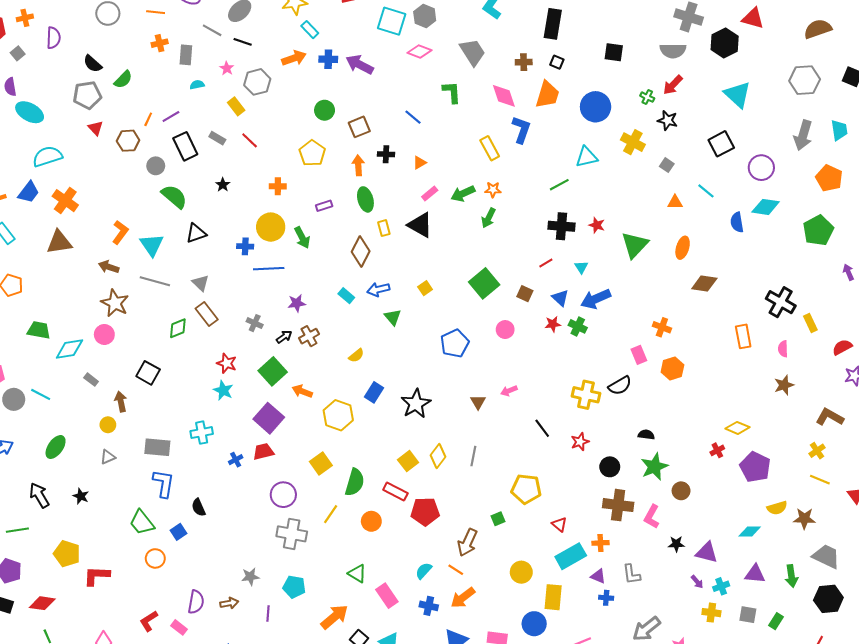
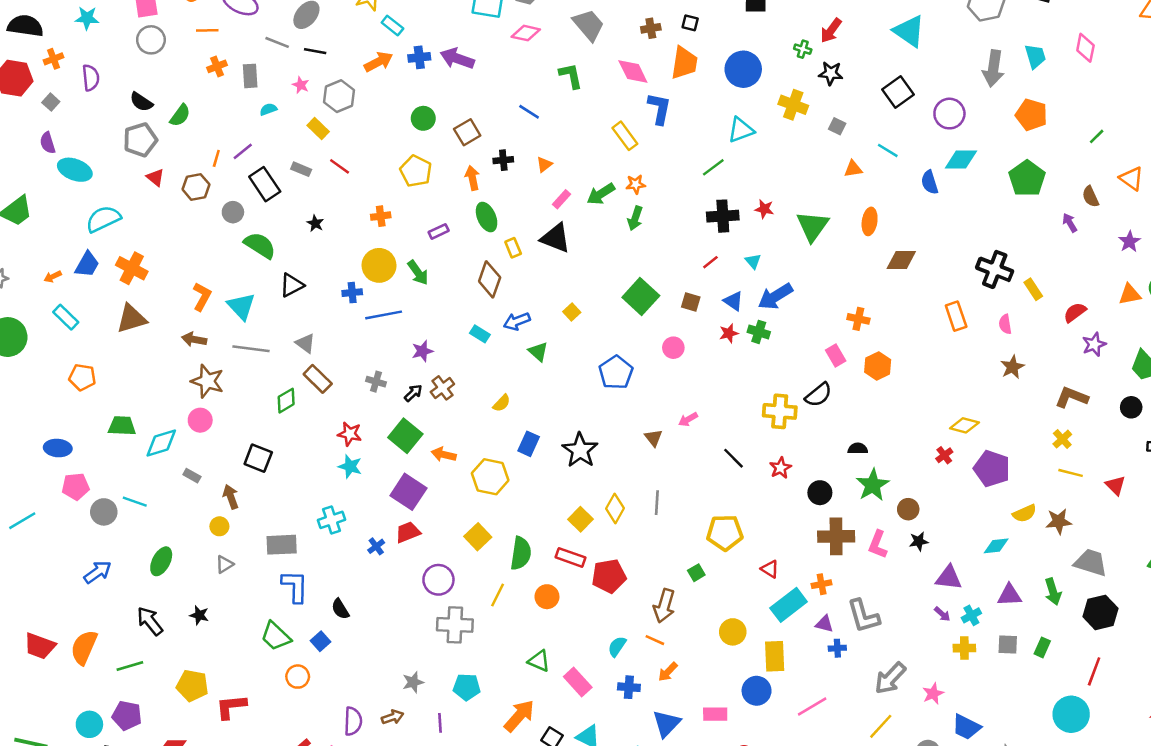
black star: (676, 544) -> (919, 541), moved
gray L-shape: (631, 574) -> (863, 616), size x1.4
orange arrow: (463, 598) -> (668, 672), size x0.7

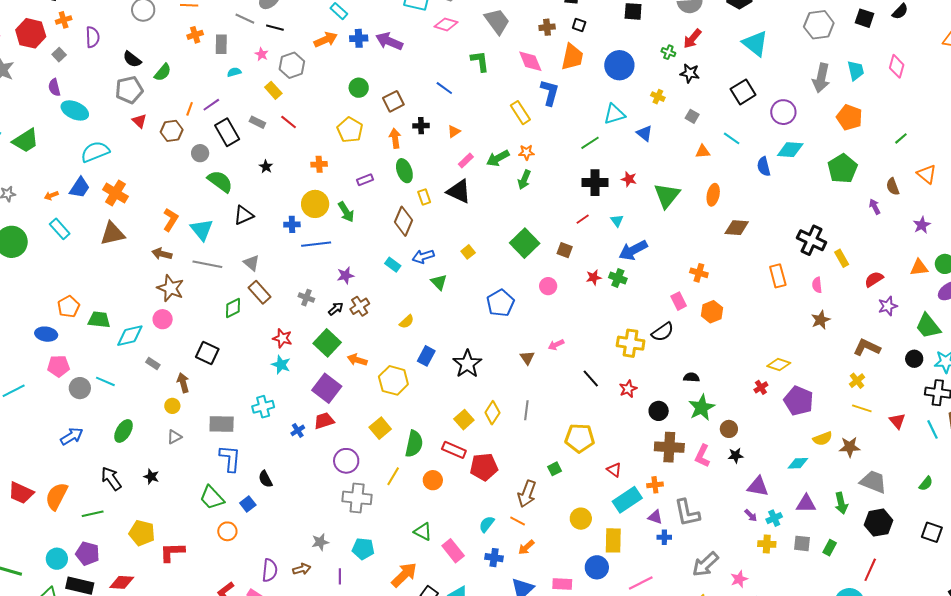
yellow cross: (793, 105) -> (658, 97), size x0.6
blue triangle: (733, 301) -> (644, 133), moved
orange pentagon: (82, 377) -> (69, 307), moved, turned 30

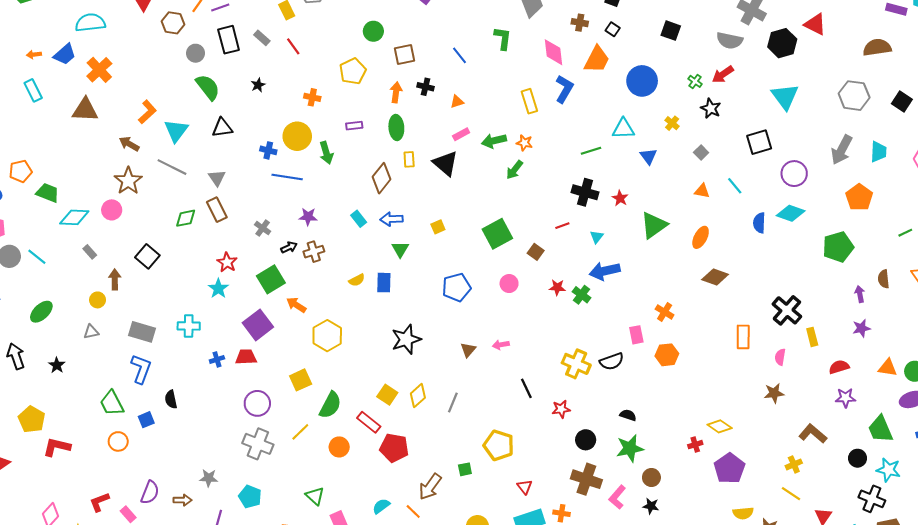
purple star: (922, 225) -> (861, 328), moved
blue rectangle: (426, 356) -> (384, 283), moved, turned -42
yellow square: (464, 420) -> (387, 395), turned -30

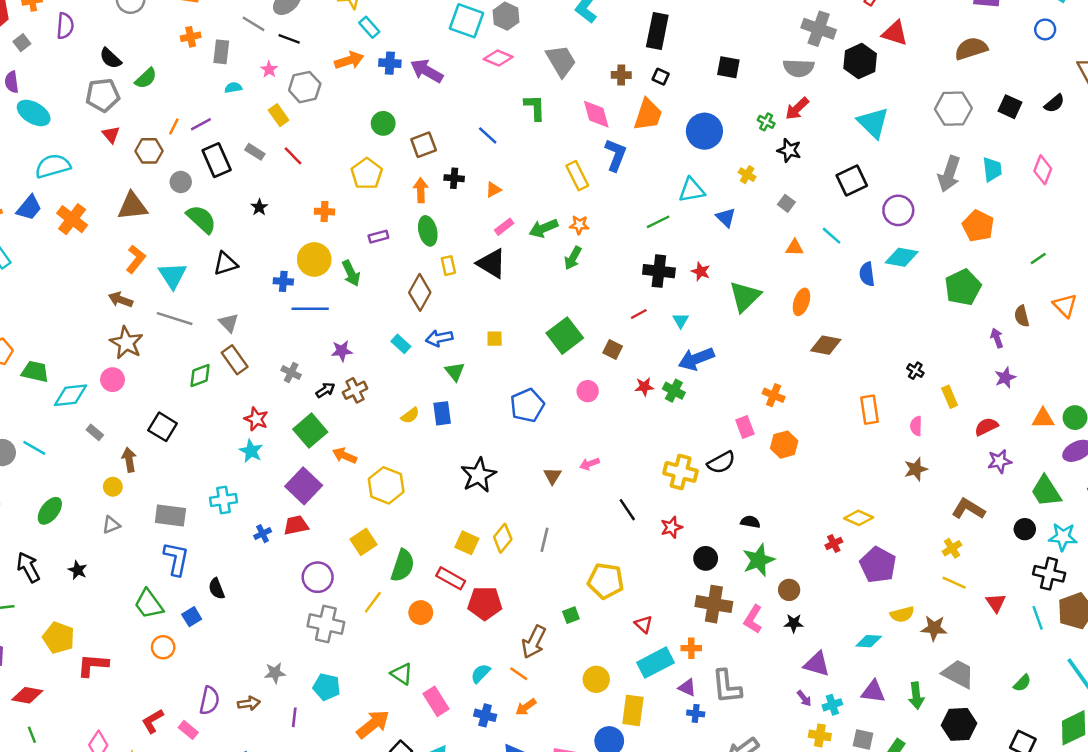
brown triangle: (85, 110) -> (132, 206), moved
yellow square: (438, 227) -> (495, 339), turned 32
black cross: (787, 310) -> (915, 371), size x0.5

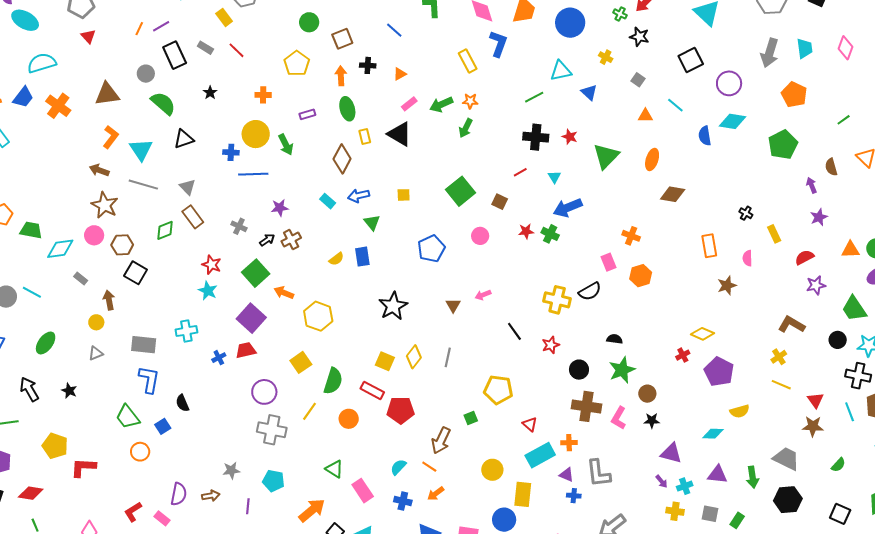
brown hexagon: (149, 151) -> (122, 245), moved
brown star: (916, 469) -> (727, 285), moved
brown star: (934, 628) -> (813, 426), moved

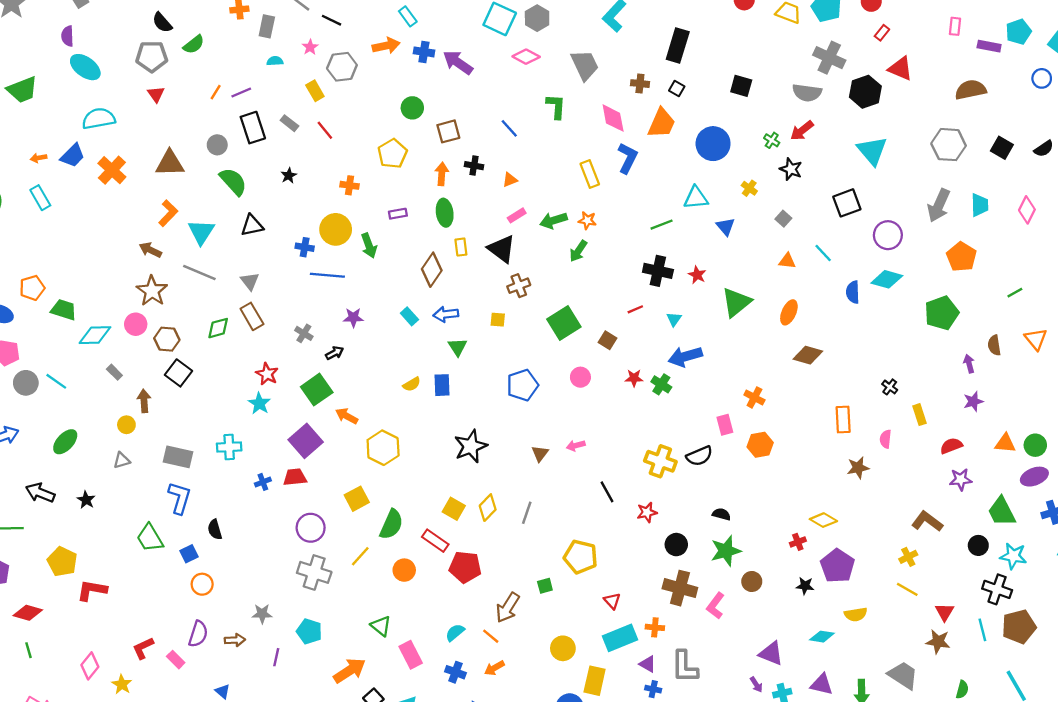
brown cross: (291, 240) -> (519, 286), moved
black arrow: (29, 389) -> (40, 493), turned -45
black star: (652, 421) -> (805, 586), moved
orange circle: (140, 452) -> (202, 584), moved
green semicircle: (838, 465) -> (962, 690), turned -35

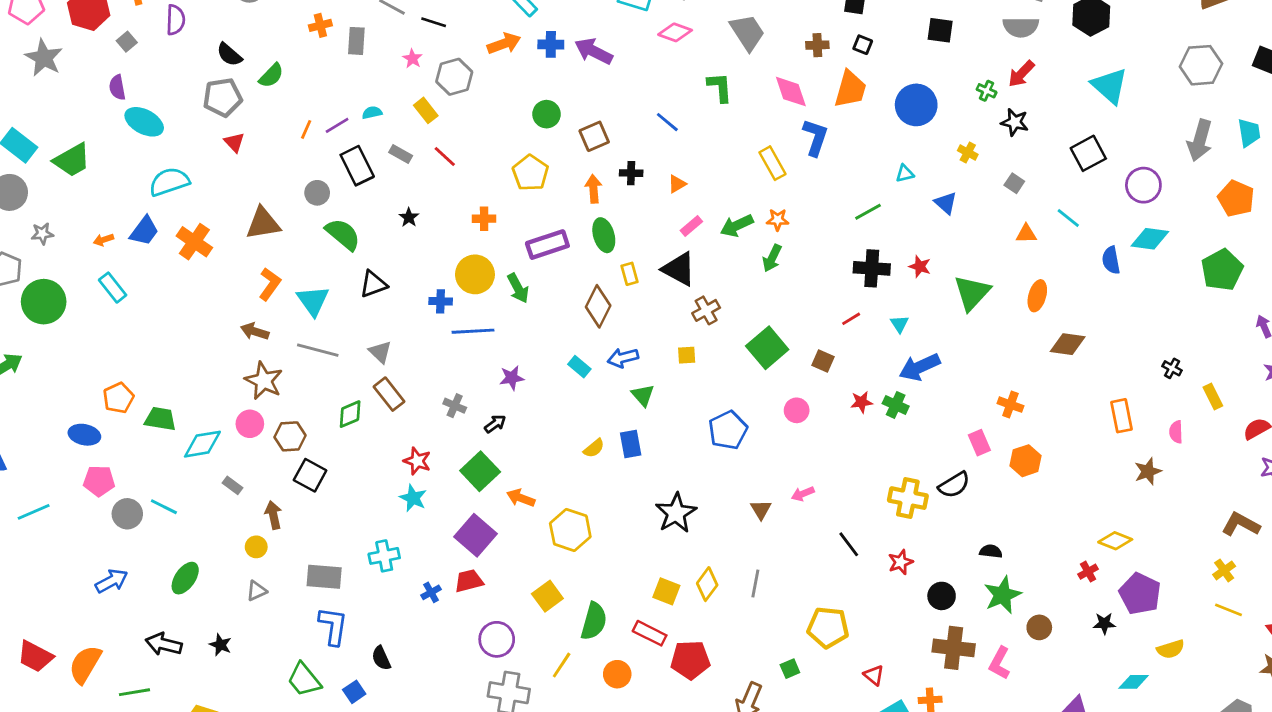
cyan semicircle: (275, 61) -> (372, 113), moved
cyan triangle: (696, 198) -> (905, 173), size x0.6
purple rectangle: (398, 214) -> (547, 245), size x1.8

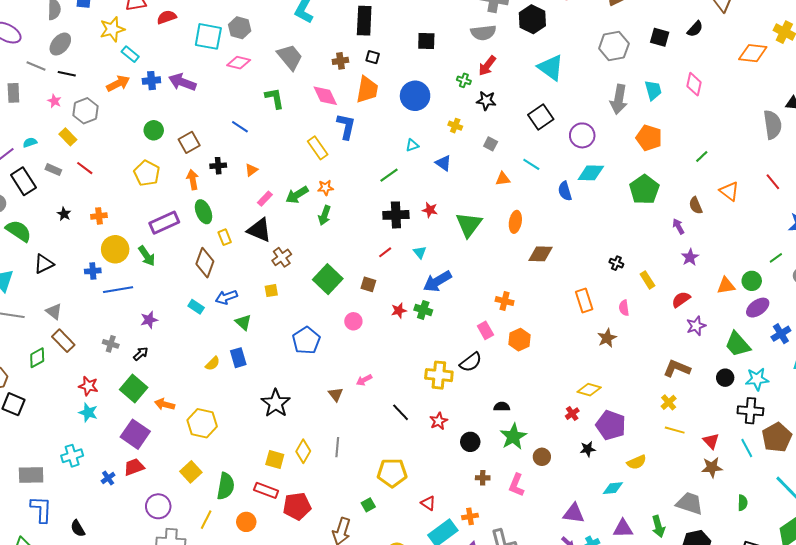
orange cross: (484, 219) -> (99, 216), moved
brown cross: (954, 648) -> (483, 478), size x0.5

